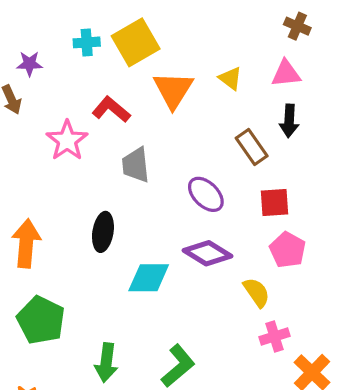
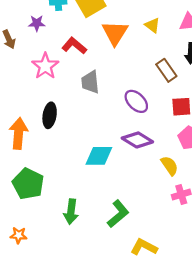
purple star: (29, 64) -> (37, 23), moved
black ellipse: (103, 232) -> (50, 115), moved

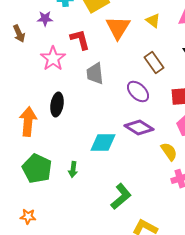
red L-shape: (74, 46) -> (80, 40), turned 35
brown rectangle: (166, 70) -> (154, 63), moved
green arrow: (71, 212) -> (73, 170), moved, size x0.7

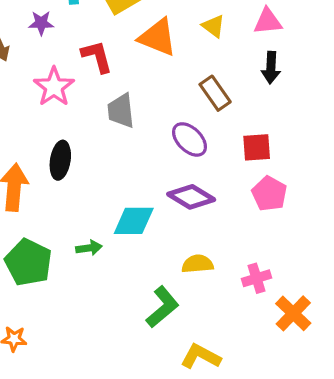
orange triangle: (118, 28) -> (158, 37), turned -40
yellow semicircle: (169, 152) -> (198, 264), moved, turned -60
green arrow: (73, 170) -> (89, 248), moved, turned -105

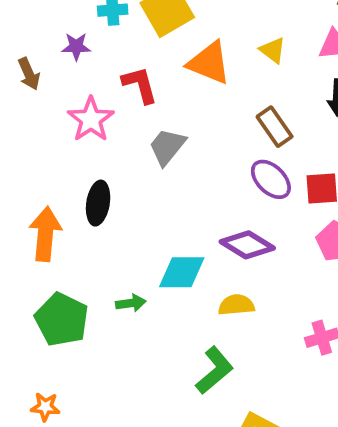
gray trapezoid: (121, 111) -> (167, 147), turned 45
purple ellipse: (190, 139) -> (271, 179), moved
yellow semicircle: (198, 264) -> (236, 305), moved

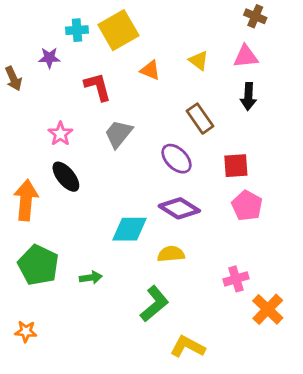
orange triangle: (209, 63) -> (150, 70), size x0.6
pink star: (91, 119) -> (60, 134), moved, size x0.7
purple ellipse: (271, 179) -> (177, 159), moved
black ellipse: (98, 203) -> (66, 177), turned -48
green arrow: (131, 303) -> (91, 278), moved

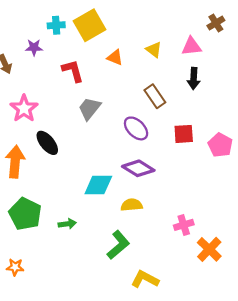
brown cross: (255, 16) -> (216, 23), moved, turned 35
pink star: (60, 134) -> (24, 108), moved, size x1.4
pink pentagon: (247, 206) -> (220, 145), moved

